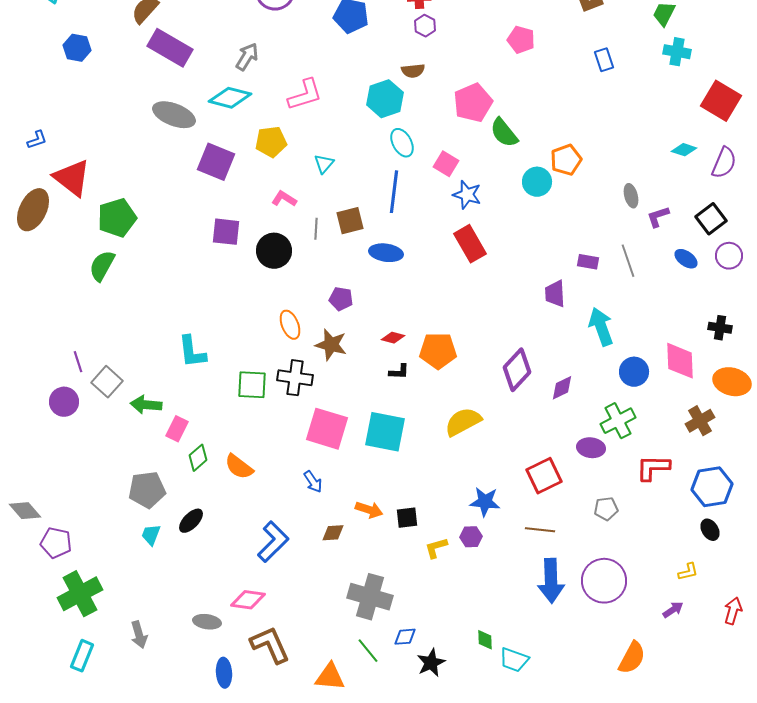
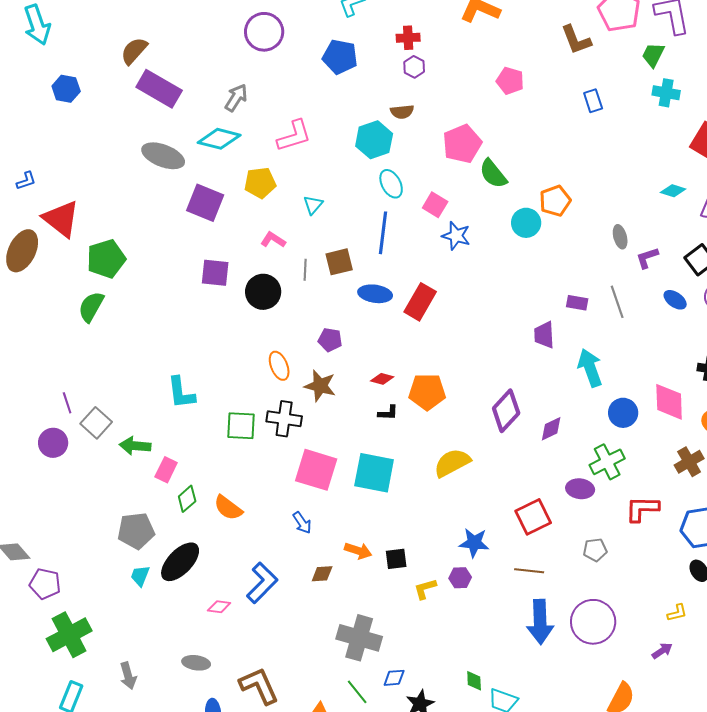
red rectangle: (470, 244) -> (420, 302), moved, turned 60
black ellipse: (191, 521) -> (180, 562), size x1.6
pink diamond: (248, 600) -> (219, 607), moved, size x0.7

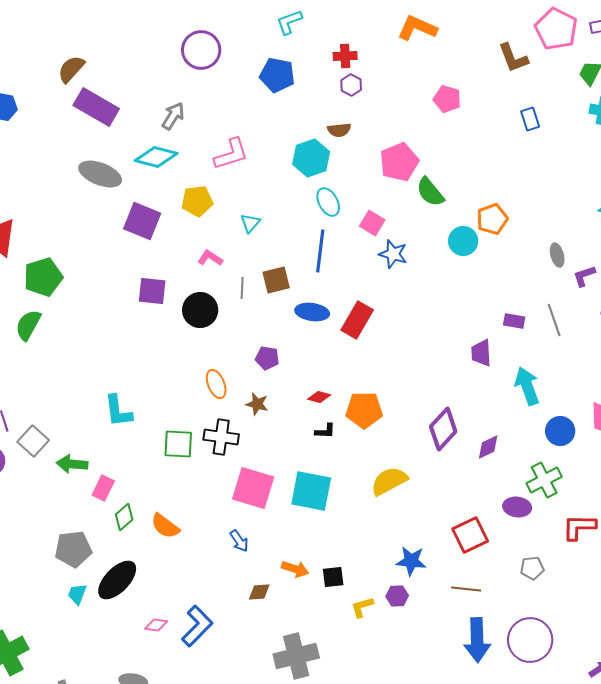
brown star: (320, 386) -> (257, 404), size x0.7
blue L-shape: (262, 583) -> (197, 626), moved
gray cross: (359, 638) -> (296, 656), turned -30

